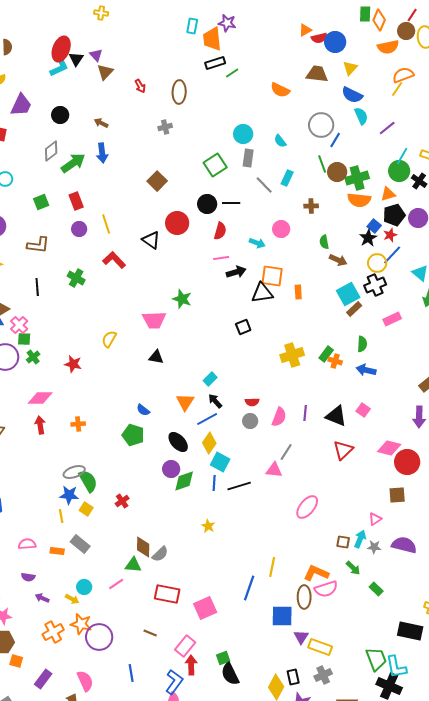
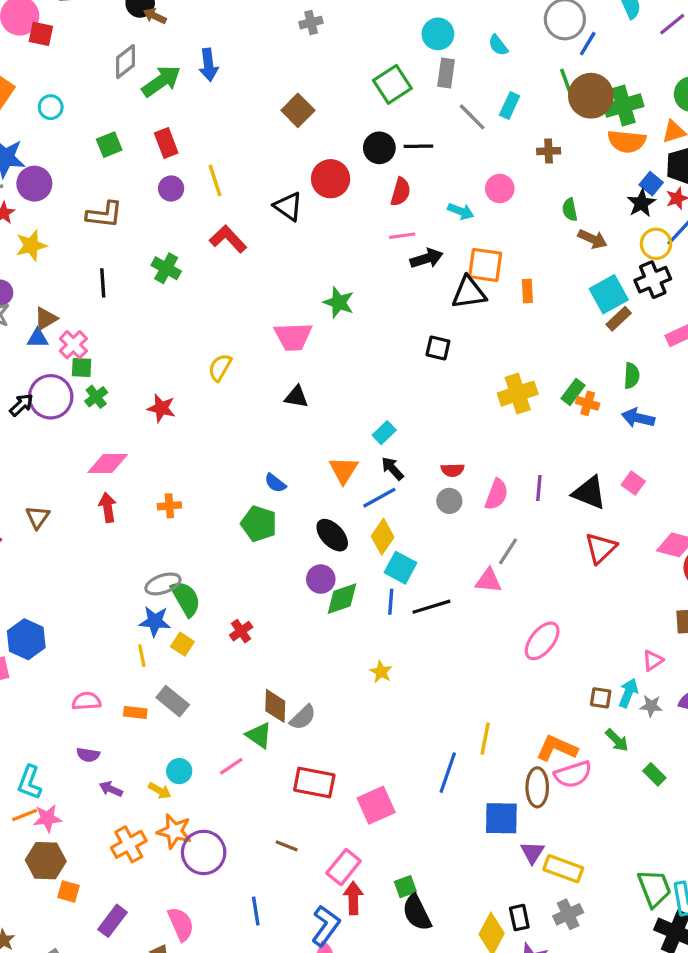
brown arrow: (101, 123) -> (155, 16), moved
brown circle: (337, 172) -> (591, 96), size x1.4
black square: (243, 327) -> (438, 348), turned 35
green triangle: (133, 565) -> (259, 735), turned 30

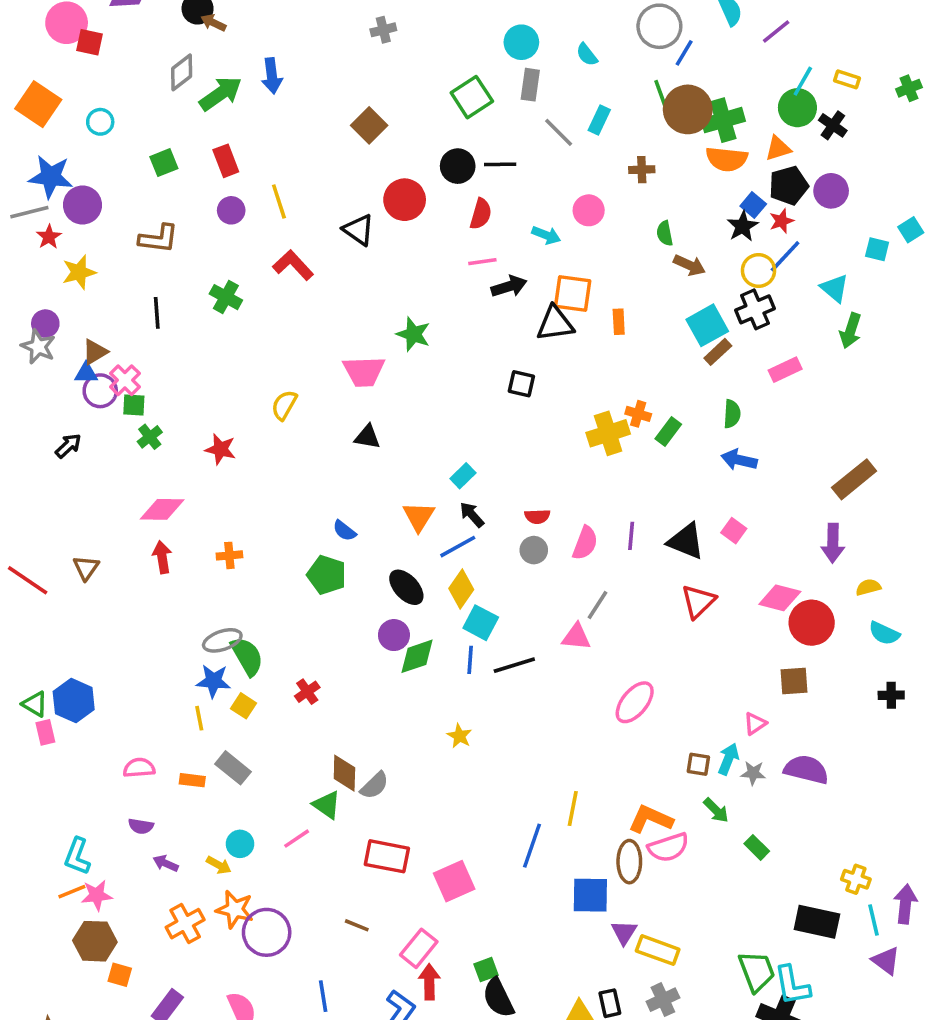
purple circle: (51, 397) -> (100, 391), moved, size x0.7
orange cross: (588, 403) -> (638, 414), moved

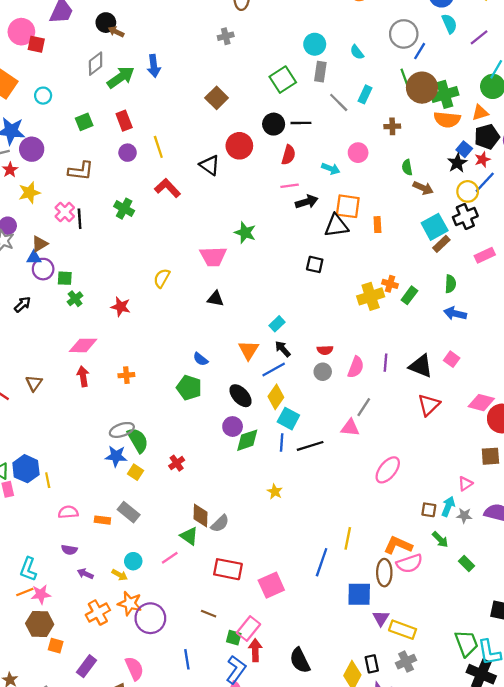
pink cross: (125, 380) -> (65, 212), moved
yellow line: (199, 718) -> (48, 480), moved
green square: (486, 970) -> (234, 638), moved, turned 35

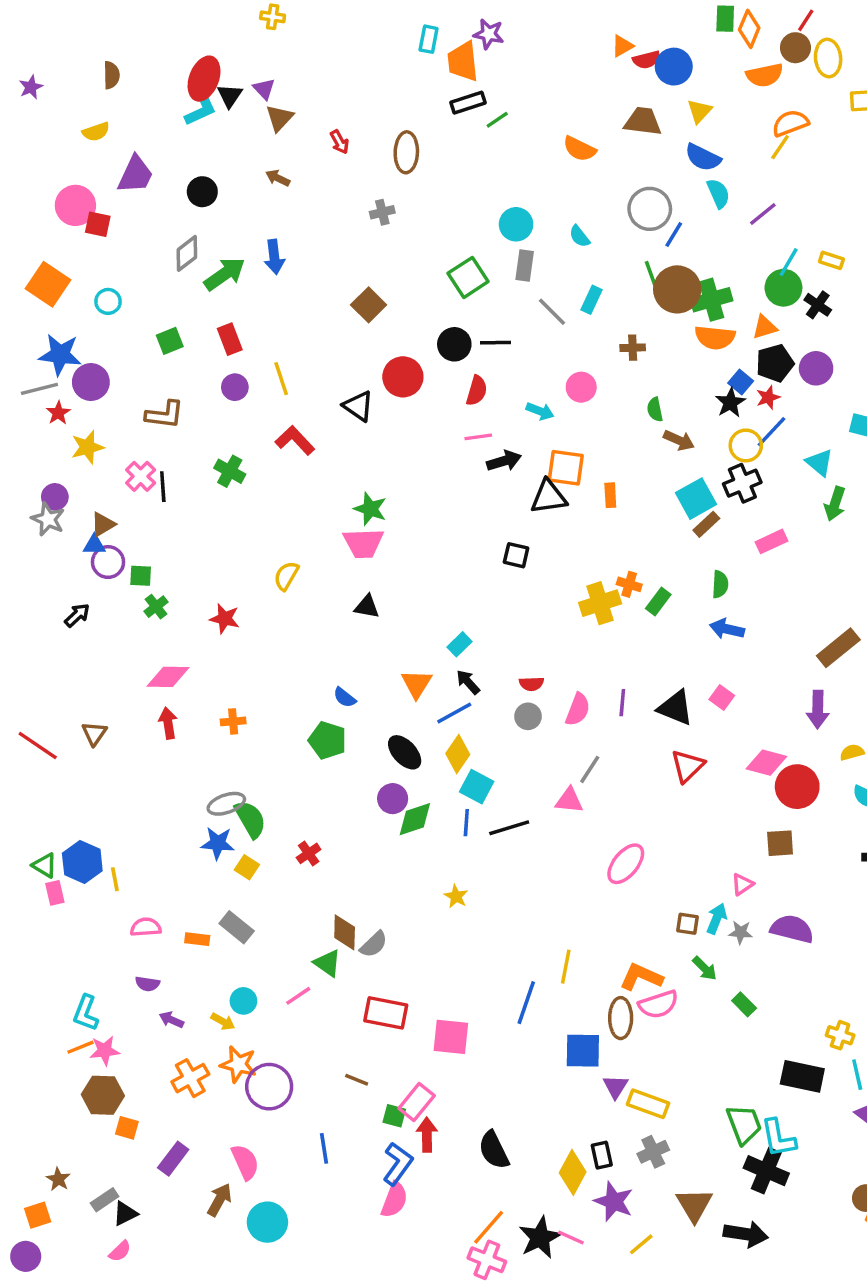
brown arrow: (116, 32) -> (278, 178), moved
green star: (245, 233) -> (370, 509), moved
pink square: (271, 585) -> (451, 1037), turned 30

